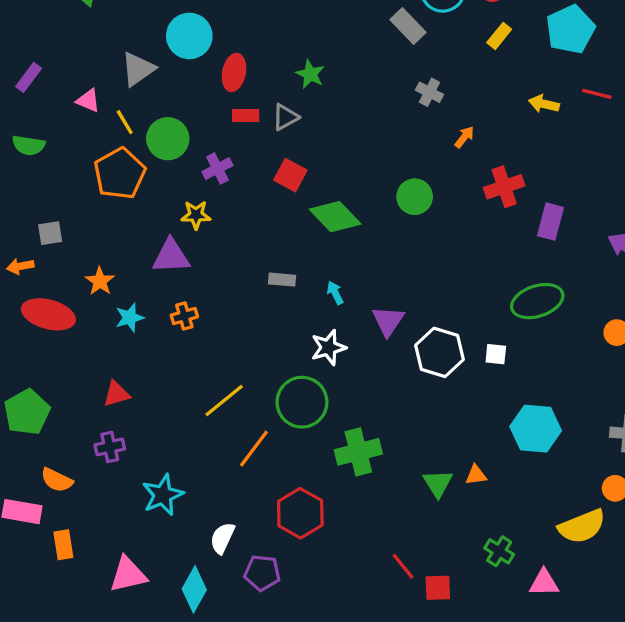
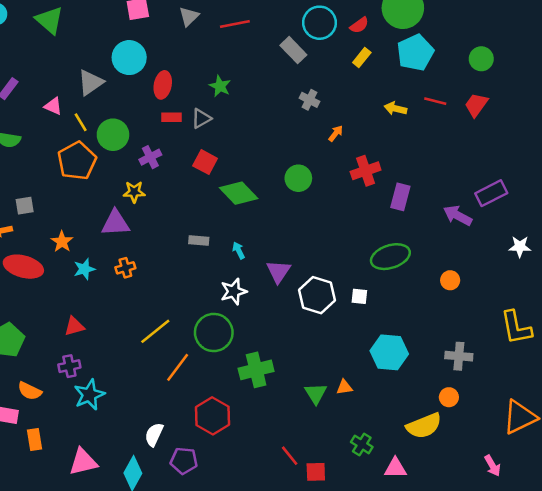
cyan star: (163, 495) -> (89, 395), moved

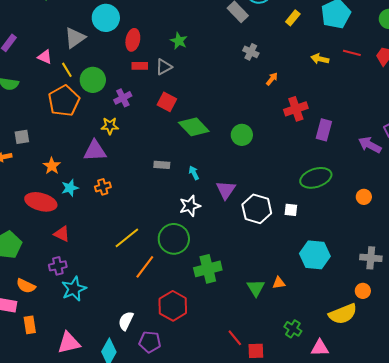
green circle: (298, 178) -> (242, 135), moved
red ellipse: (23, 267) -> (41, 202), moved
red triangle: (74, 326) -> (62, 234), turned 42

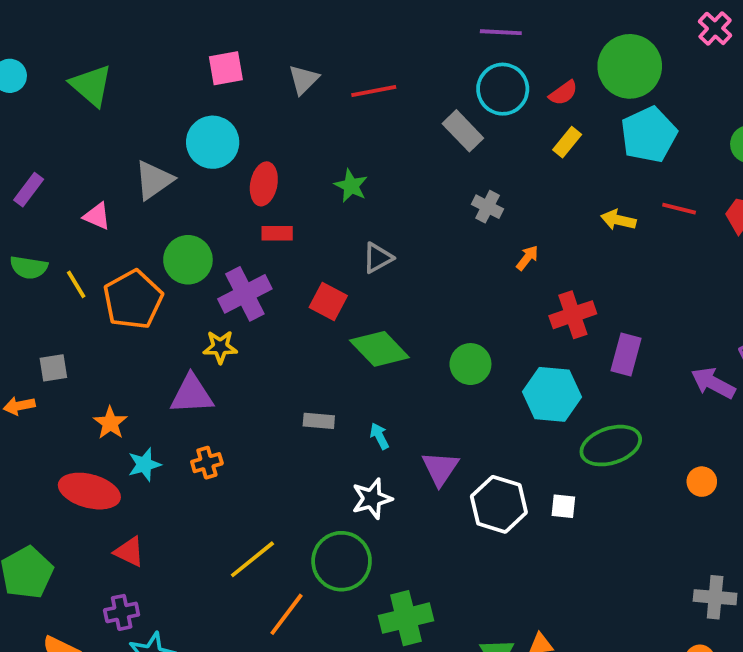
gray triangle: (164, 67) -> (378, 258), moved
yellow line: (67, 70) -> (76, 284), moved
purple cross: (123, 98) -> (245, 294), size x1.5
cyan hexagon: (315, 255) -> (552, 394), moved

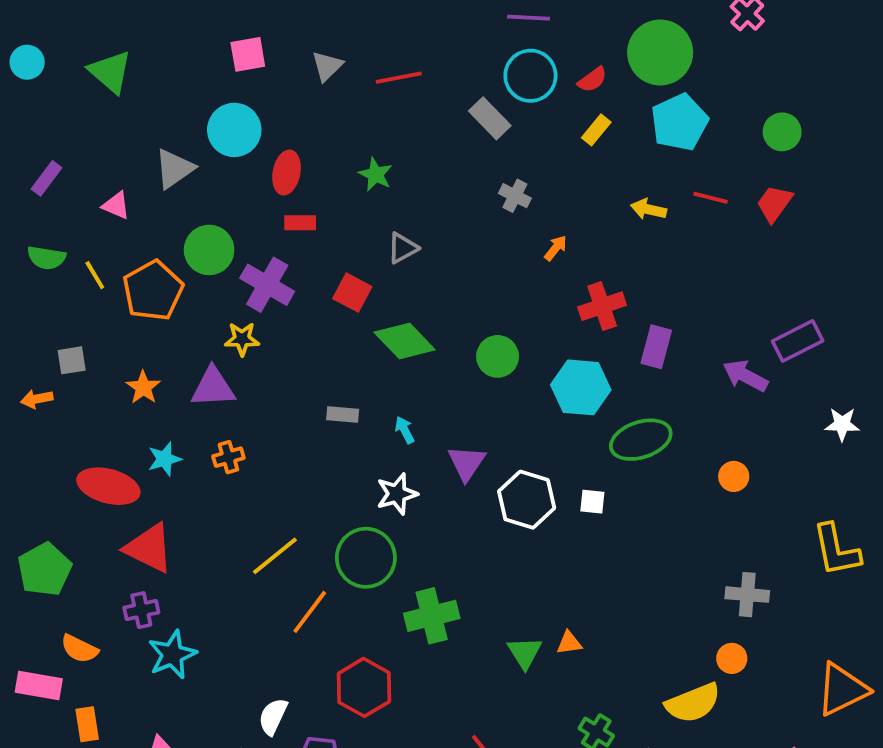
purple cross: (245, 294) -> (267, 285), turned -33
orange star: (110, 423) -> (143, 387), moved
red triangle: (129, 552) -> (149, 548), size x1.6

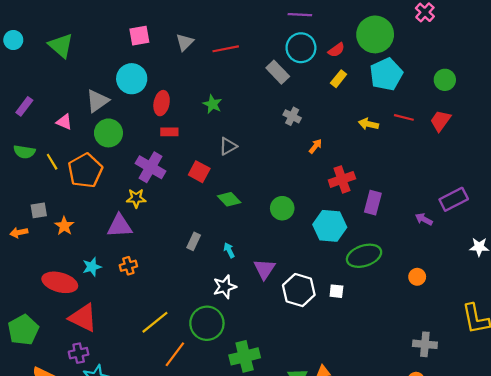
green circle: (209, 250) -> (108, 133), moved
green diamond: (405, 341) -> (229, 199), size x0.7
purple arrow: (745, 376) -> (424, 219), size x0.7
orange star: (143, 387) -> (64, 226), moved
gray rectangle: (343, 414) -> (194, 241), turned -70

